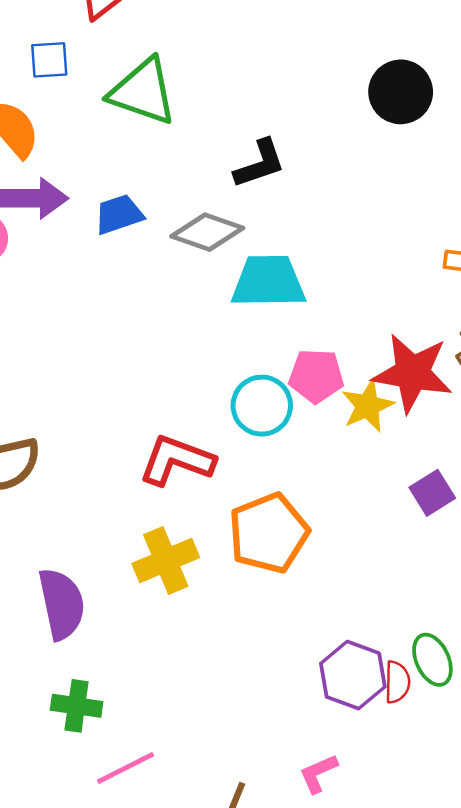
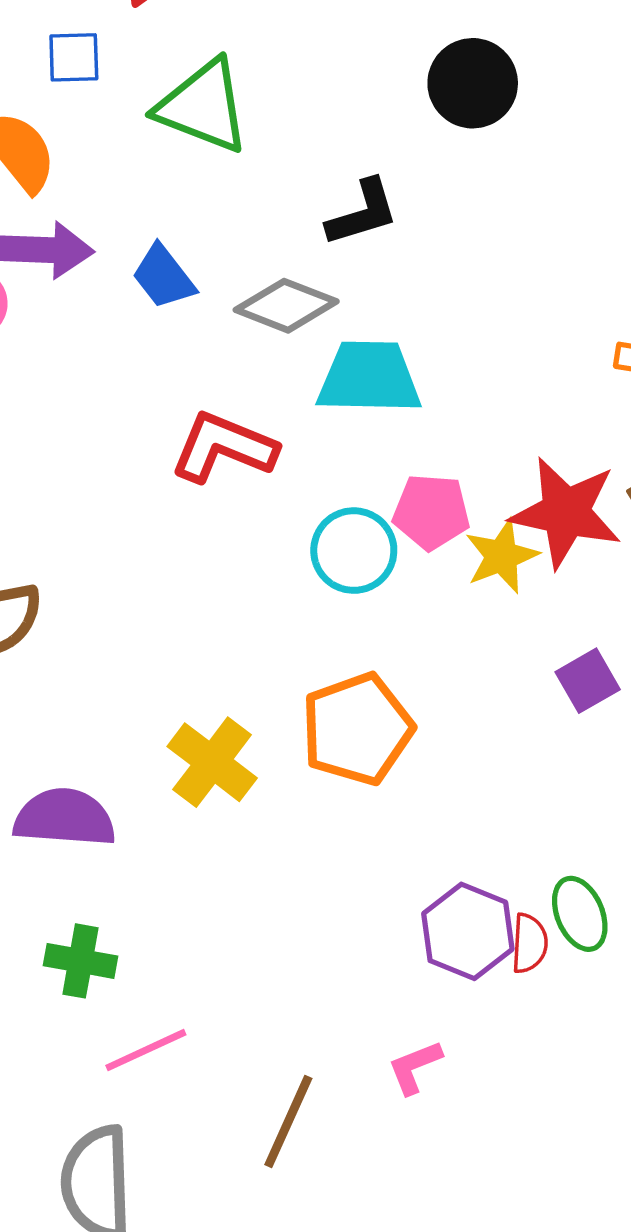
black circle: (401, 92) -> (473, 83), moved
blue trapezoid: (119, 214) -> (164, 277), turned -111
red L-shape: (177, 460) -> (224, 447), moved
yellow cross: (166, 560) -> (212, 762), turned -32
purple semicircle: (62, 604) -> (65, 818), turned -76

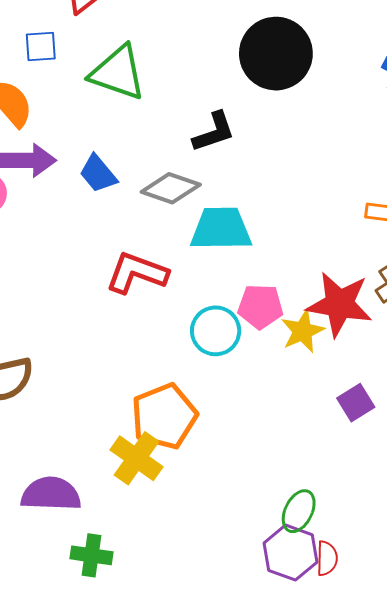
black circle: (473, 83) -> (276, 54), size x1.4
orange pentagon: (357, 729) -> (164, 416), moved
green ellipse: (580, 914) -> (299, 511), moved, turned 51
green cross: (80, 961) -> (91, 555), moved

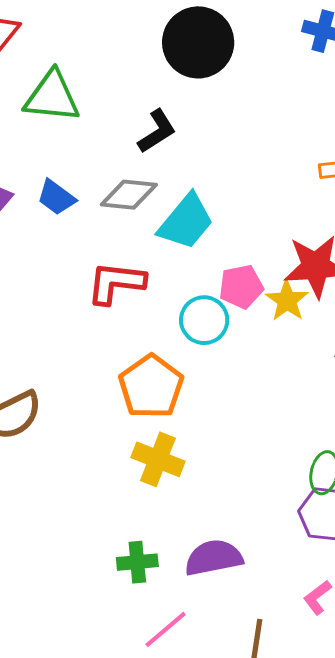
cyan trapezoid: (221, 229) -> (186, 222), turned 144
orange pentagon: (164, 416) -> (151, 387), moved
purple semicircle: (51, 494) -> (214, 558), moved

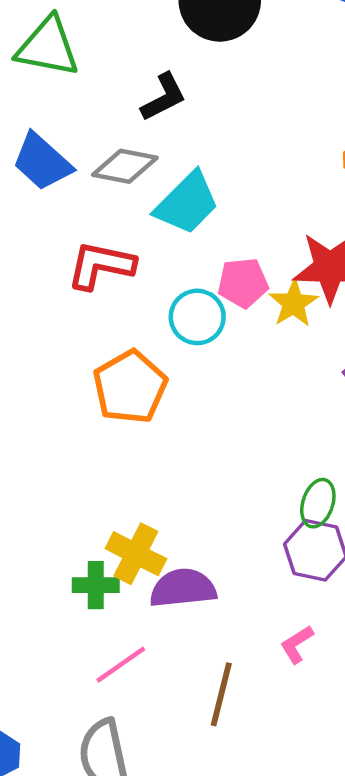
blue trapezoid: (56, 197) -> (42, 162), size x1.4
yellow cross: (158, 459) -> (136, 554), moved

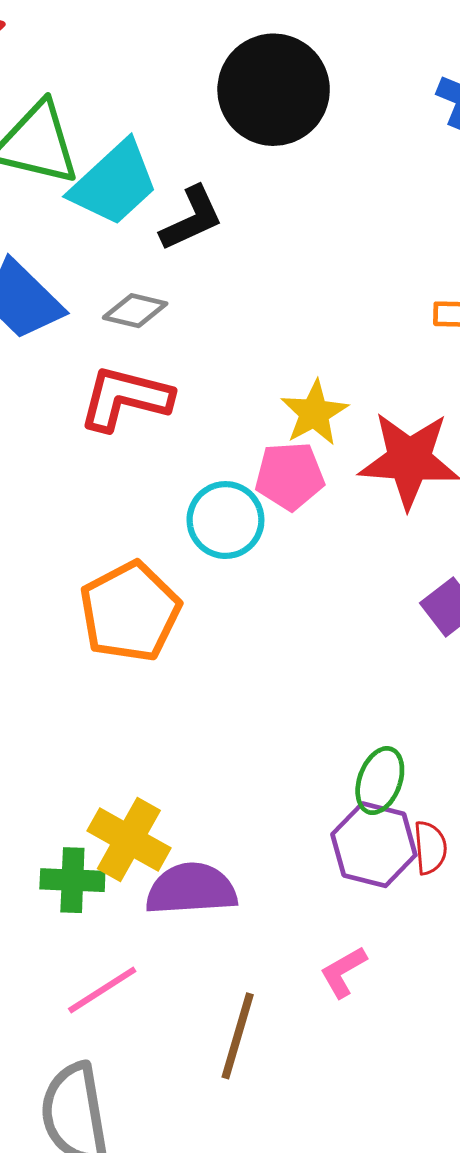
gray diamond: (125, 166) -> (135, 311), size x0.7
cyan trapezoid: (187, 203) -> (114, 183), moved
red L-shape: (101, 265) -> (125, 398), moved
yellow star: (294, 303) -> (314, 413), moved

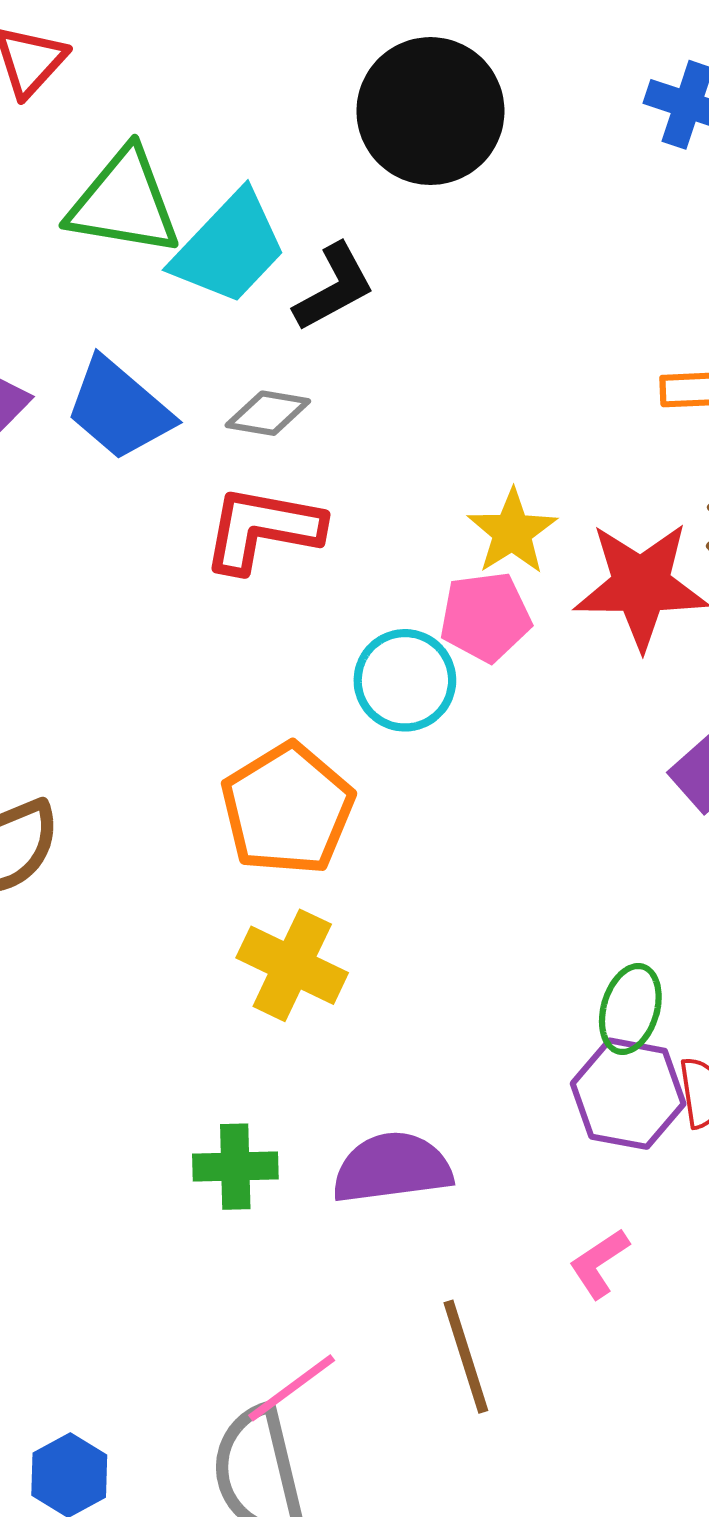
yellow cross: (129, 839) -> (292, 965), moved
pink line: (102, 990) -> (292, 1388), moved
brown line: (238, 1036) -> (466, 1357), turned -30

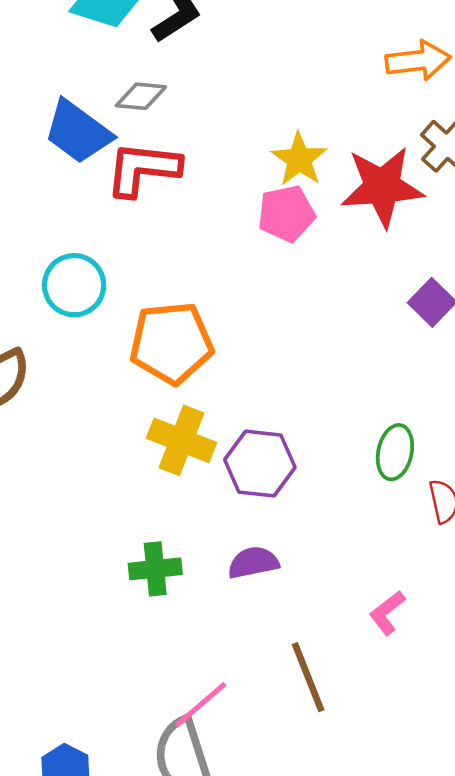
blue trapezoid: (119, 409) -> (78, 132), moved
cyan circle: (405, 680) -> (74, 285), moved
orange pentagon: (287, 809) -> (171, 343), turned 30
purple hexagon: (628, 1094) -> (260, 464), moved
purple semicircle: (392, 1168) -> (253, 563), size x0.7

